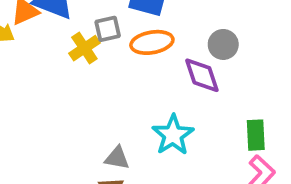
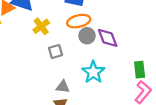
gray square: (108, 29) -> (55, 51), moved
gray circle: (223, 44) -> (87, 36), moved

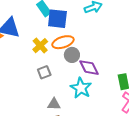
yellow cross: (41, 26) -> (40, 46), moved
purple diamond: (108, 38) -> (89, 68), moved

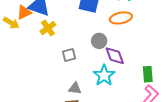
orange ellipse: (63, 42) -> (121, 18), moved
yellow cross: (40, 46) -> (48, 28), moved

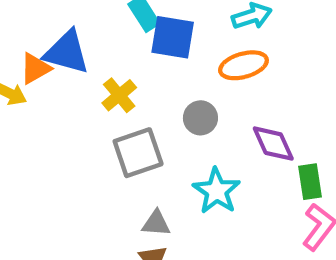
yellow cross: (48, 28) -> (119, 95), moved
gray square: (69, 55) -> (138, 153), size x1.6
purple diamond: (115, 56) -> (273, 144), moved

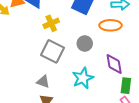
gray square: (138, 153) -> (53, 51), turned 30
gray triangle: (156, 223) -> (43, 82), moved

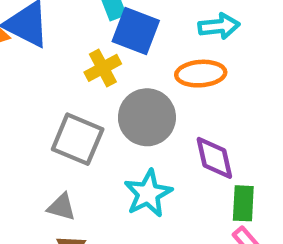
yellow cross: (51, 23) -> (103, 68), moved
gray circle: (85, 44) -> (147, 117), size x1.6

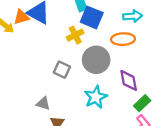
gray square: (78, 139) -> (62, 70), size x0.7
green rectangle: (243, 203) -> (142, 103), turned 42
gray triangle: (62, 207) -> (43, 103), moved

